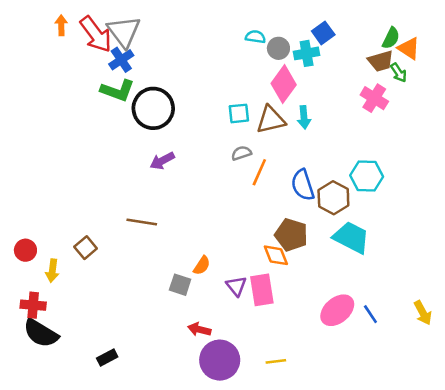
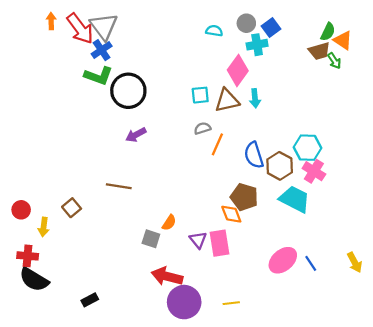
gray circle: (278, 48) -> (246, 23), moved
pink cross: (374, 98) -> (314, 171), moved
red arrow: (199, 329) -> (167, 276), size x1.6

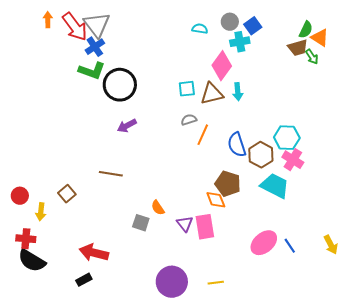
orange semicircle: (169, 223) -> (158, 208), turned 112
red arrow: (167, 276) -> (94, 253), moved

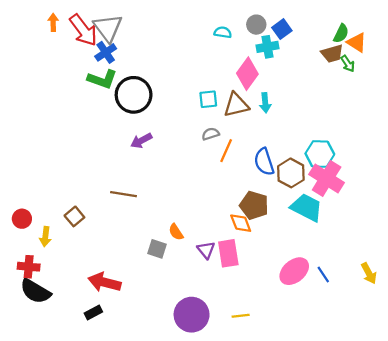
pink cross: (293, 160) -> (327, 179), size x1.4

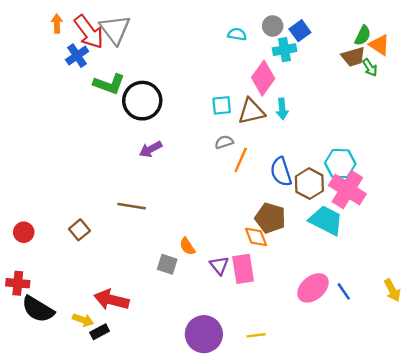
blue cross: (106, 52) -> (77, 56), moved
yellow arrow: (45, 237) -> (83, 320), moved, turned -78
red cross: (29, 267) -> (18, 283), moved

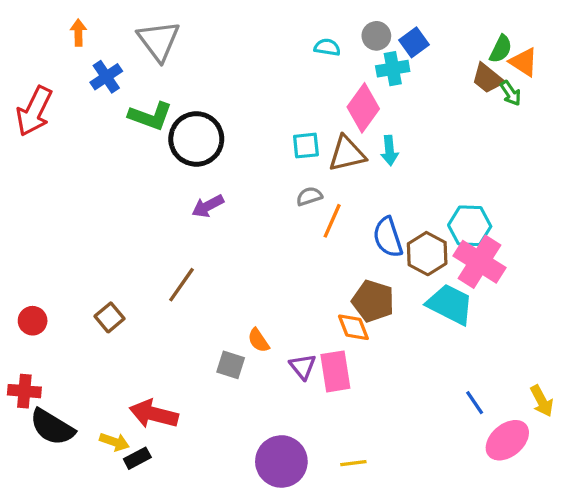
red arrow: (89, 32) -> (34, 111), moved, turned 63
brown trapezoid: (353, 57) -> (488, 78), turned 55
brown line: (132, 206) -> (182, 285), turned -64
pink ellipse: (313, 288) -> (507, 440), moved

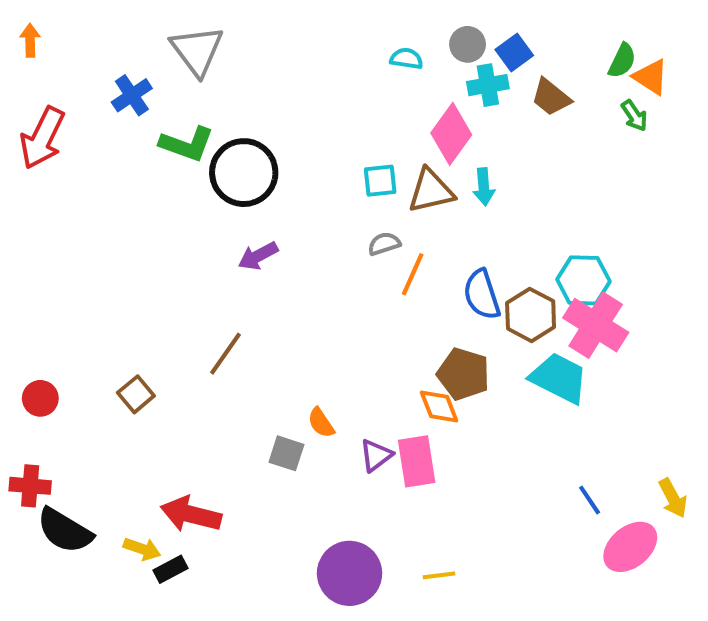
orange arrow: (78, 33) -> (30, 40), moved
brown trapezoid: (488, 78) -> (551, 97), moved
purple triangle: (303, 367) -> (376, 455), turned 32

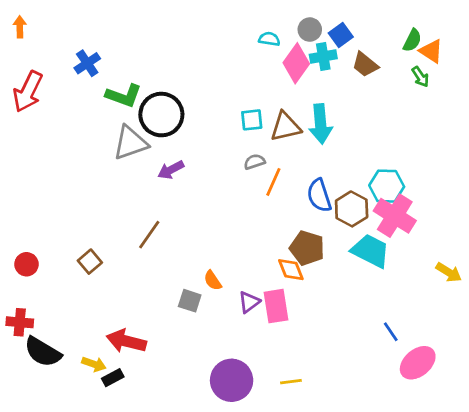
gray triangle: (197, 50) -> (130, 143), moved, turned 48
pink diamond: (451, 134) -> (296, 63), moved
cyan arrow: (484, 187) -> (321, 124), size x1.6
yellow arrow: (673, 498) -> (449, 272), moved, turned -30

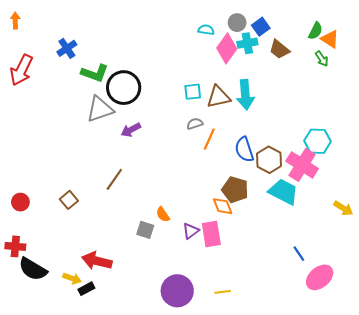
cyan hexagon: (387, 186) -> (318, 141), moved

